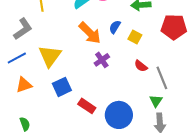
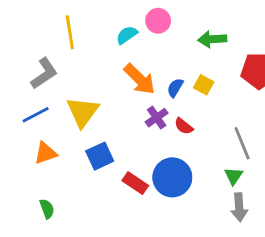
blue semicircle: (115, 27) -> (175, 88), moved
red semicircle: (141, 66) -> (184, 126), moved
blue circle: (119, 115) -> (172, 177), moved

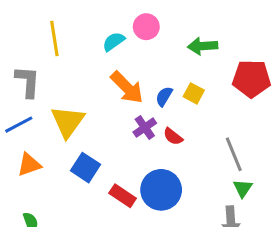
gray L-shape: (44, 73) -> (28, 82), turned -52
blue square: (100, 156) -> (85, 168), turned -32
green triangle: (234, 176) -> (243, 188), moved

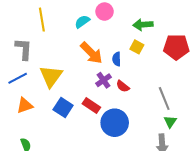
yellow square: (194, 93) -> (137, 47), moved
blue semicircle: (164, 96) -> (117, 59), turned -32
red rectangle: (123, 196) -> (91, 106), moved

